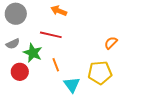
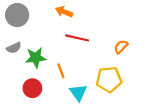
red line: (51, 35) -> (77, 38), moved
green star: (33, 53) -> (36, 58), turned -30
red circle: (20, 72) -> (32, 88), moved

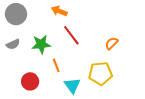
red line: (77, 38) -> (71, 35), turned 40
green star: (36, 58) -> (41, 44), moved

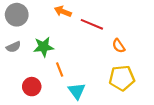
red line: (71, 35) -> (92, 24), moved, turned -30
orange semicircle: (112, 43) -> (119, 46), turned -80
yellow pentagon: (100, 73) -> (122, 78), moved

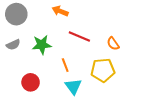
red line: (92, 24) -> (79, 37), moved
orange line: (60, 69) -> (65, 65), moved
yellow pentagon: (122, 78) -> (103, 70), moved

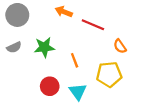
red line: (79, 37) -> (93, 25), moved
orange line: (65, 65) -> (75, 60), moved
red circle: (31, 82) -> (50, 86), moved

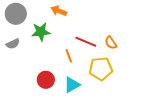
red line: (93, 25) -> (86, 42), moved
green star: (44, 47) -> (41, 32), moved
cyan triangle: (78, 92) -> (72, 85), turned 36

